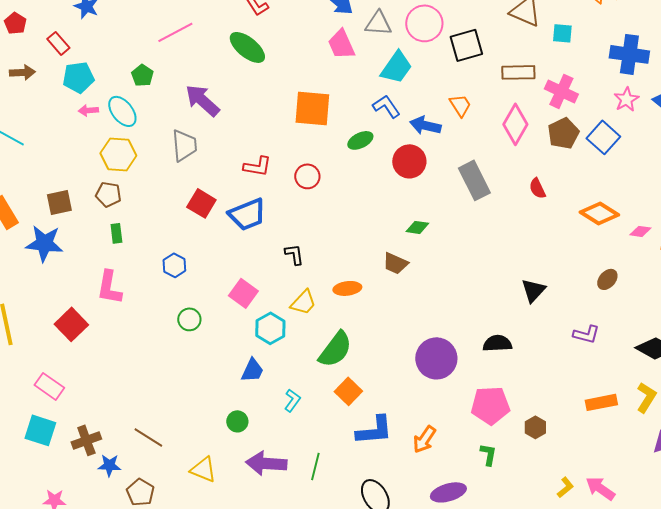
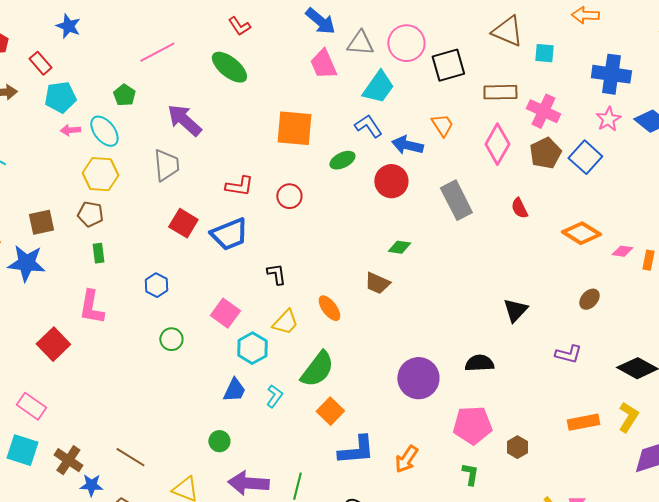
orange ellipse: (347, 288) -> (329, 308), turned 60
cyan L-shape: (292, 400) -> (274, 396), moved
brown cross: (86, 440) -> (68, 460), turned -36

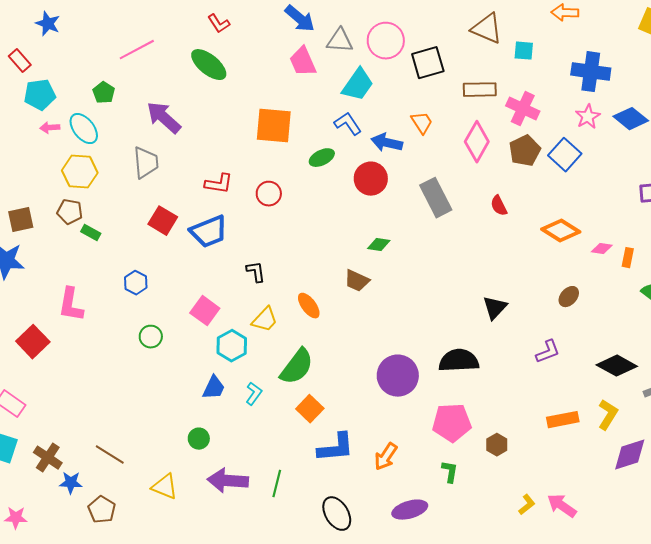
green rectangle: (98, 253) -> (91, 233), moved, turned -54
purple L-shape: (568, 354) -> (548, 352), turned -36
black semicircle: (479, 363) -> (459, 361), size x1.4

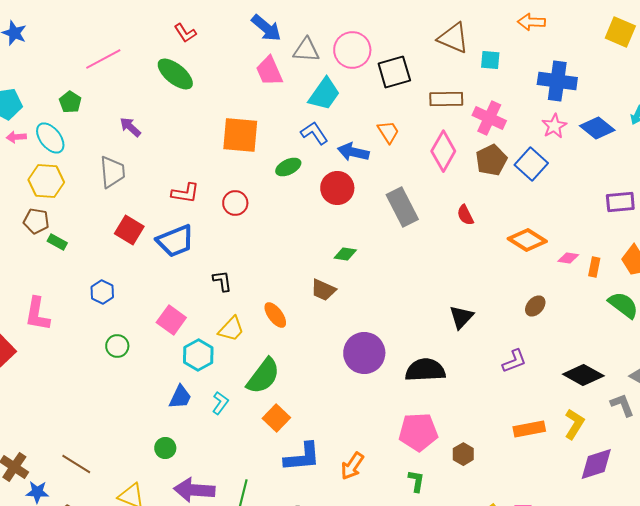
purple arrow: (164, 118) -> (130, 127), size x0.6
purple circle: (398, 376) -> (364, 353), moved

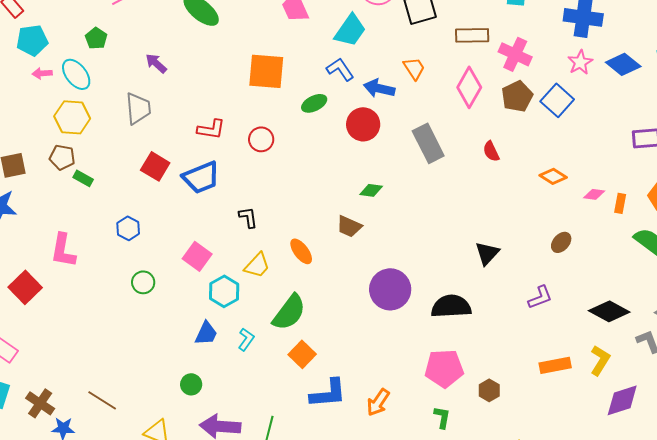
orange diamond: (527, 240) -> (553, 176), size x0.7

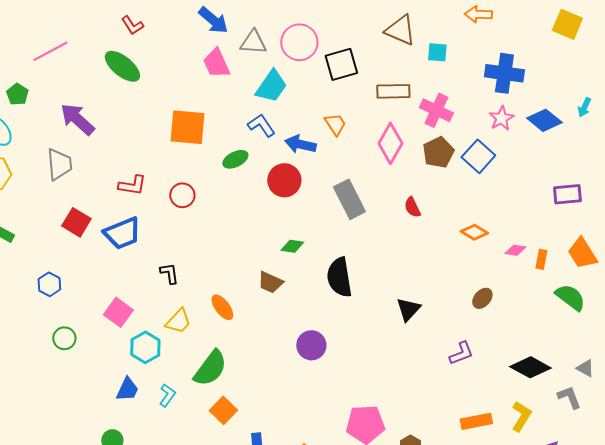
purple arrow: (156, 63) -> (77, 119), size x1.6
purple circle: (390, 289) -> (311, 345), size x0.7
black semicircle: (451, 306) -> (339, 277), moved, turned -96

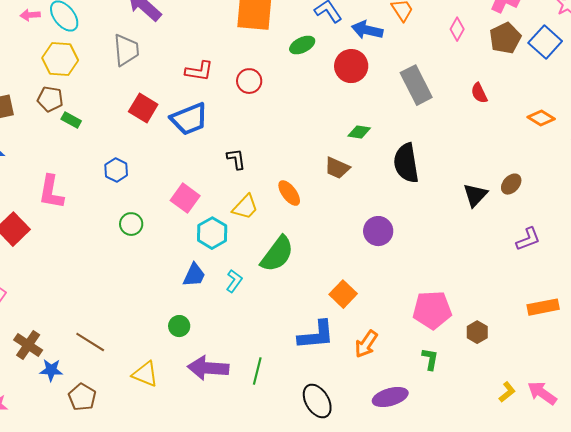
pink diamond: (390, 143) -> (457, 29), size x0.6
brown ellipse: (482, 298) -> (511, 184), moved
orange square: (223, 410) -> (343, 294), moved

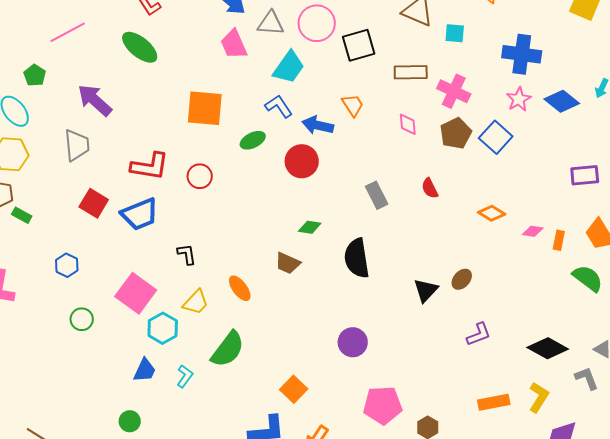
pink diamond: (457, 29) -> (408, 124), turned -35
red L-shape: (199, 71) -> (150, 166), size x1.4
gray rectangle: (416, 85) -> (377, 195), moved, size x0.7
pink square: (185, 198) -> (136, 293), size x1.4
purple circle: (378, 231) -> (353, 342), moved

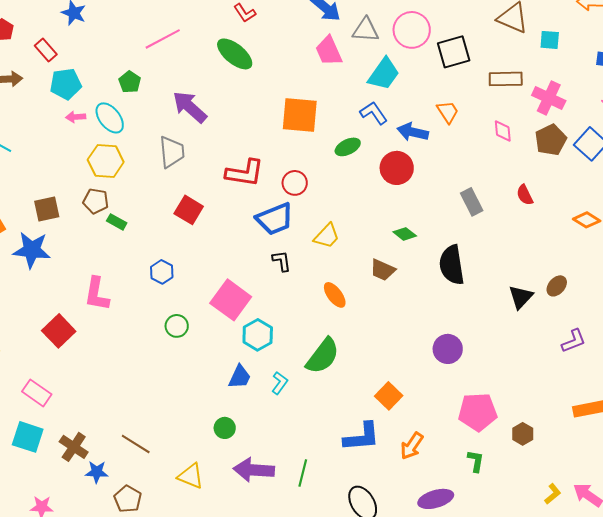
blue trapezoid: (140, 214) -> (275, 219), moved
green diamond: (310, 227) -> (405, 234), turned 30
yellow trapezoid: (196, 302) -> (327, 236), moved

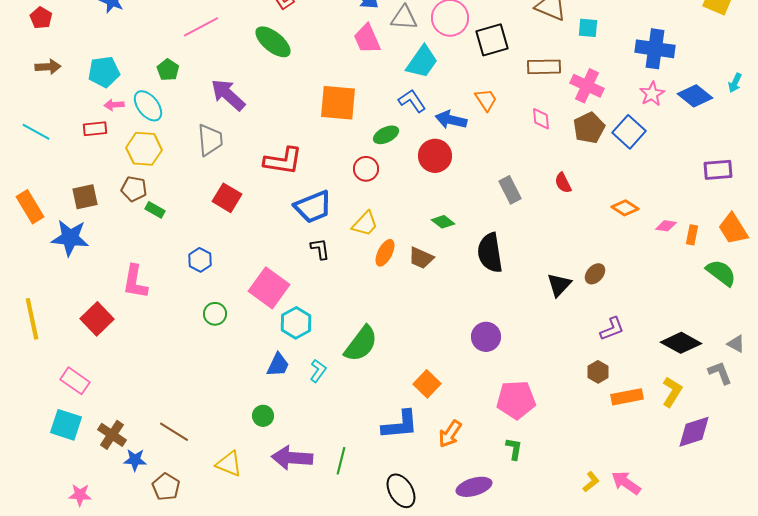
red rectangle: (46, 50) -> (95, 129), moved, turned -55
red circle: (295, 183) -> (366, 169), moved
orange ellipse: (335, 295) -> (385, 253), moved, turned 64
brown hexagon: (523, 434) -> (598, 372), moved

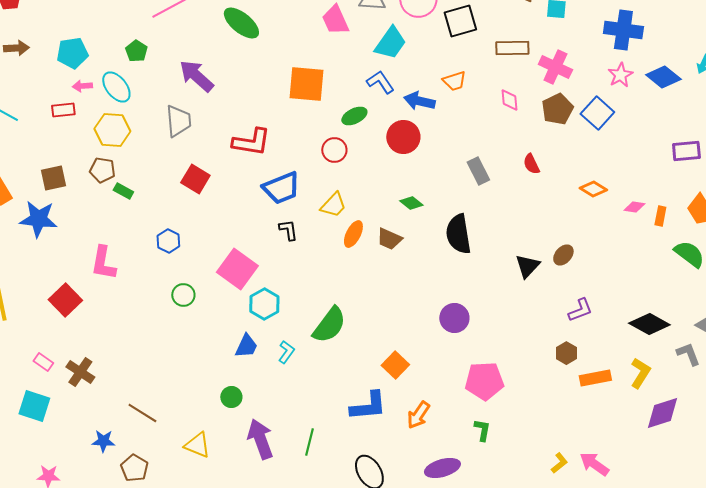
orange trapezoid: (486, 100) -> (454, 81), turned 105
pink rectangle: (75, 381) -> (43, 362), size x0.7
brown cross: (112, 435) -> (80, 372), moved
purple arrow: (292, 458) -> (260, 439), turned 66

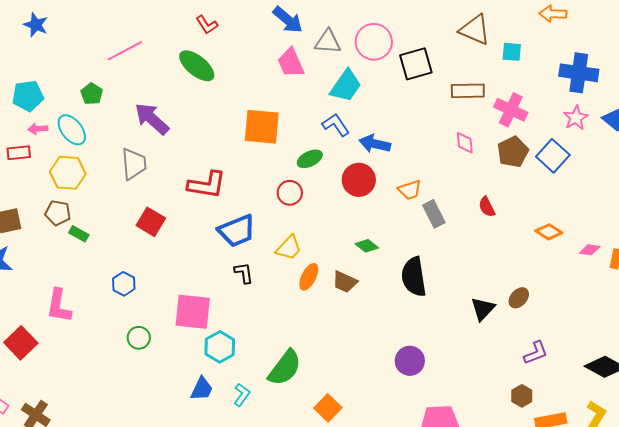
orange trapezoid: (454, 81) -> (410, 190), moved
pink square: (237, 269) -> (193, 312), turned -30
orange square: (395, 365) -> (328, 408), moved

